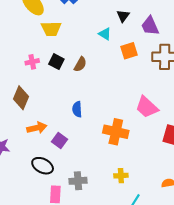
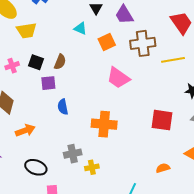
pink trapezoid: (147, 107) -> (118, 78), moved
purple square: (59, 140) -> (48, 83), moved, turned -35
yellow cross: (121, 176) -> (92, 167), moved
gray cross: (78, 181) -> (73, 154), moved

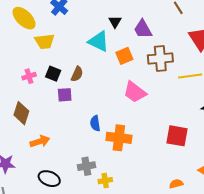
cyan triangle: (80, 28) -> (99, 41), size x1.6
blue semicircle: (63, 107) -> (95, 123), moved

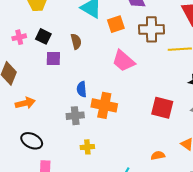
brown semicircle: (77, 74) -> (76, 41), moved, turned -42
gray cross: (86, 166) -> (75, 116), moved

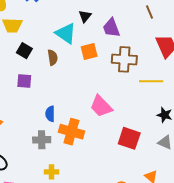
black square: (43, 36) -> (24, 51), moved
brown semicircle: (76, 41) -> (53, 57), moved
pink trapezoid: (123, 61) -> (101, 106), moved

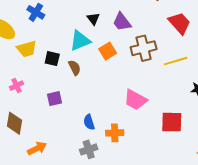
cyan triangle: (66, 33) -> (80, 41), turned -40
black square: (24, 51) -> (52, 59), moved
orange cross: (71, 132) -> (115, 133), size x0.7

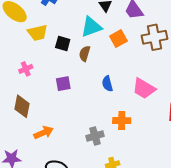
brown semicircle: (75, 68) -> (85, 54), turned -140
blue semicircle: (89, 122) -> (107, 84), moved

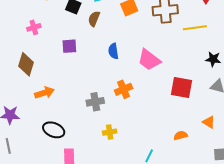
orange cross: (122, 121) -> (124, 89), turned -30

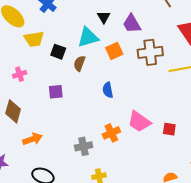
blue semicircle: (113, 51) -> (108, 90), moved
pink trapezoid: (149, 60) -> (139, 122), moved
red square: (182, 88) -> (169, 129), size x0.6

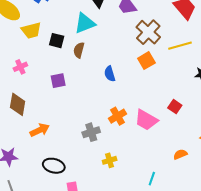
orange square: (114, 51) -> (146, 61), moved
brown cross: (150, 52) -> (148, 32), turned -35
pink trapezoid: (139, 122) -> (146, 120), moved
red square: (169, 129) -> (175, 107), turned 32

